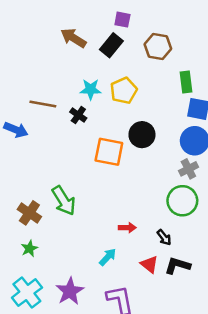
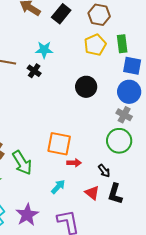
yellow pentagon: (124, 91) -> (95, 45), moved
orange square: (109, 152) -> (59, 144), moved
gray cross: (188, 169) -> (124, 115), turned -35
green arrow: (64, 201) -> (22, 163), moved
black L-shape: (177, 266) -> (115, 194), turned -90

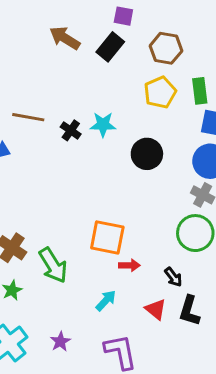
cyan star: (44, 50) -> (103, 125), moved
purple star: (27, 215) -> (60, 342), size x0.6

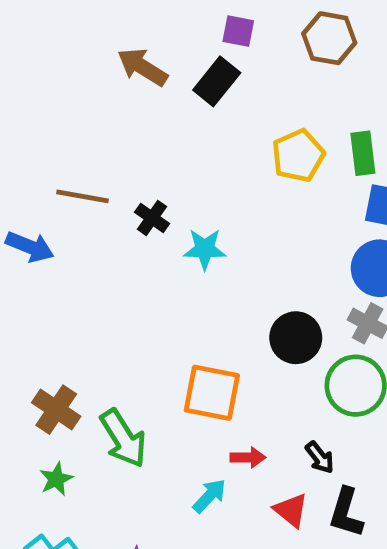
brown hexagon: (166, 48) -> (329, 38), moved
cyan star: (103, 125) -> (205, 249), moved
black circle: (147, 154) -> (296, 338), moved
red arrow: (129, 265) -> (248, 457), moved

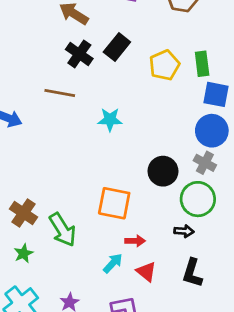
black rectangle: (217, 81) -> (117, 47), moved
brown line: (83, 196) -> (60, 93), moved
black cross: (152, 218) -> (79, 54), moved, size x1.4
black arrow: (320, 457) -> (184, 231), moved, turned -48
red triangle: (291, 510) -> (146, 272), moved

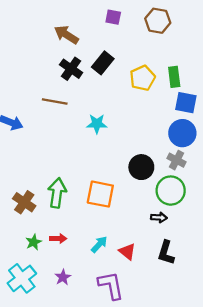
green arrow: (63, 230) -> (57, 193), moved, turned -140
red arrow: (135, 241) -> (58, 239), moved
green star: (23, 253) -> (34, 242), moved

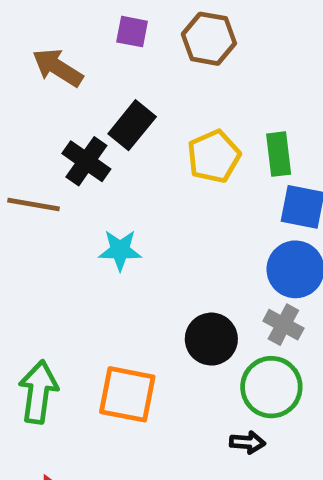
purple square: (113, 17) -> (132, 32), moved
brown hexagon: (158, 21) -> (209, 39), moved
black cross: (71, 69) -> (86, 161), moved

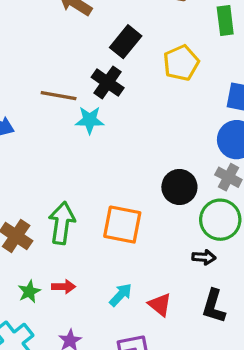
green rectangle: (279, 154) -> (225, 20), moved
black cross: (86, 161) -> (108, 82), moved
cyan star: (120, 250) -> (90, 120), moved

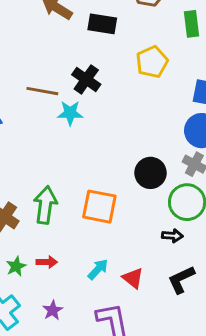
black rectangle: (126, 42) -> (102, 24), moved, turned 60
black L-shape: (214, 306) -> (181, 280), turned 48

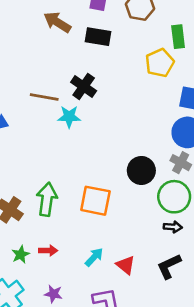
yellow pentagon: (152, 62) -> (160, 63), moved
black arrow: (172, 236) -> (173, 227), moved
purple star: (53, 310) -> (53, 294), turned -30

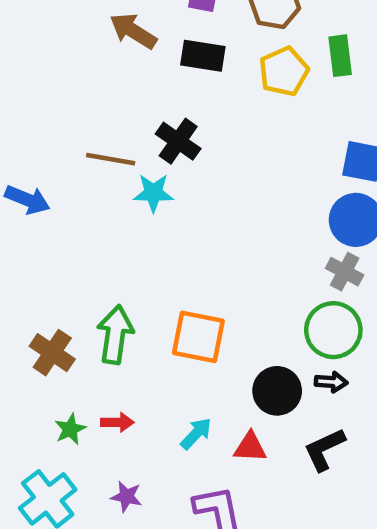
yellow pentagon: (160, 63) -> (284, 71), moved
black circle: (141, 170) -> (277, 391), moved
red triangle: (126, 265) -> (250, 447), turned -36

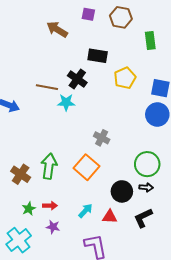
black rectangle: (203, 56) -> (98, 56), moved
yellow pentagon: (284, 71) -> (125, 78), moved
gray cross: (345, 272) -> (102, 138), moved
orange square: (198, 337) -> (86, 167), turned 30
purple star: (126, 497) -> (53, 227), moved

